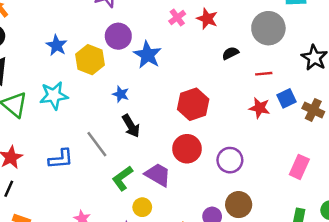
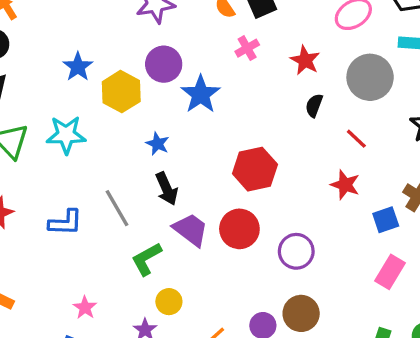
red star: (207, 19) -> (305, 60), moved
black semicircle: (230, 53) -> (314, 105), turned -49
red line: (264, 74) -> (356, 139), turned 42
blue square: (286, 98) -> (386, 220), moved
purple trapezoid: (158, 175) -> (191, 230), moved

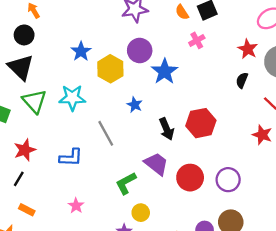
red star: (305, 60) -> (248, 49), moved
black arrow: (167, 189) -> (167, 129), moved
gray line: (117, 208) -> (106, 133), moved
red circle: (239, 229) -> (190, 178), moved
pink star: (85, 308) -> (76, 206), moved

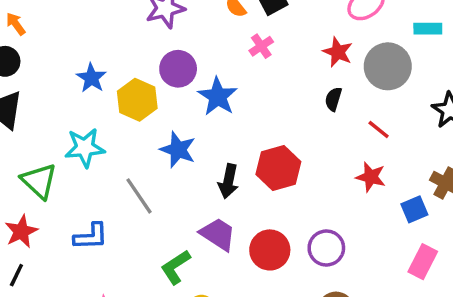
green triangle: (34, 101) -> (39, 181), moved
blue star: (135, 105) -> (178, 150), size x1.5
black arrow: (167, 129) -> (228, 181), turned 40

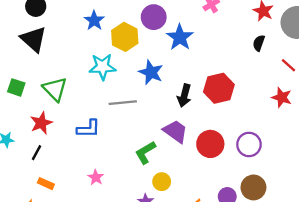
cyan star: (85, 148) -> (102, 67), moved
gray line: (139, 196) -> (123, 103), turned -64

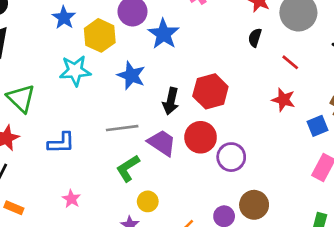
gray line: (123, 103) -> (122, 128), moved
red circle: (210, 144) -> (201, 137), moved
purple circle: (249, 144) -> (231, 157), moved

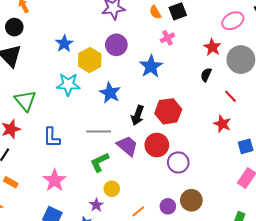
blue star: (163, 34) -> (151, 66), moved
blue L-shape: (61, 143) -> (52, 137), turned 85
pink star: (71, 199) -> (55, 180), size x1.6

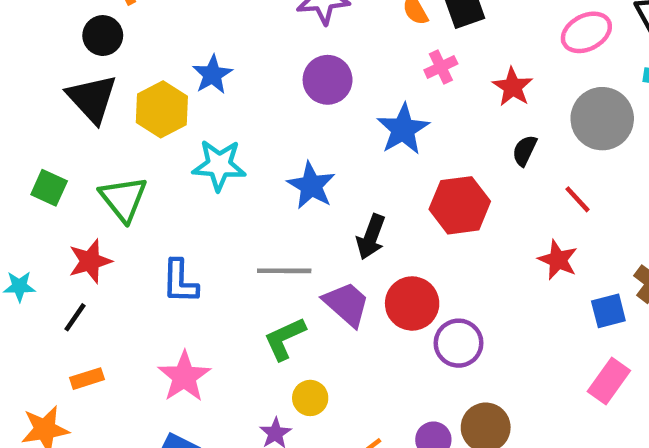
red star: (212, 47) -> (513, 87), moved
yellow hexagon: (90, 60) -> (162, 109), moved
red hexagon: (168, 111) -> (460, 205), moved
orange rectangle: (11, 182) -> (87, 379), turned -48

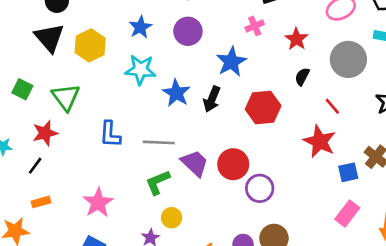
blue star: (212, 75) -> (140, 27), moved
cyan star: (219, 165) -> (140, 70), moved
black arrow: (371, 237) -> (212, 99), moved
red star: (558, 260) -> (320, 141), size x1.4
blue L-shape: (180, 282) -> (110, 134), moved

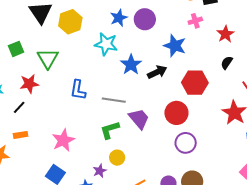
blue star: (140, 27) -> (119, 18), moved
blue star: (231, 62) -> (175, 46), turned -30
green square: (22, 89) -> (16, 49), turned 35
black arrow: (212, 99) -> (157, 72), turned -144
red circle: (233, 164) -> (176, 113), moved

